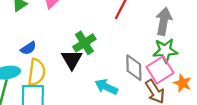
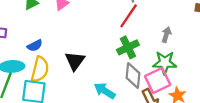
gray arrow: (164, 21) -> (166, 35), size x0.6
green cross: (84, 43) -> (128, 47), moved

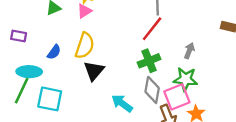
blue semicircle: (35, 46) -> (54, 52), turned -32
yellow semicircle: (40, 69) -> (85, 46), moved

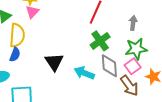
yellow semicircle: (85, 46) -> (17, 35), moved
pink square: (177, 97) -> (133, 66), size x0.7
cyan arrow: (122, 103) -> (84, 73), moved

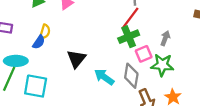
yellow semicircle: (17, 35) -> (45, 32), moved, size x0.6
green cross: (100, 41) -> (129, 37), moved
pink square: (133, 66) -> (144, 54), moved

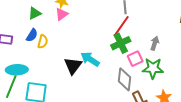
blue semicircle: (39, 42) -> (32, 35), moved
cyan arrow: (104, 77) -> (90, 59), moved

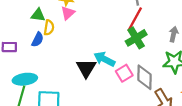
green triangle: (35, 13) -> (38, 15), turned 40
yellow semicircle: (43, 42) -> (49, 28), moved
pink square: (135, 59) -> (124, 73), moved

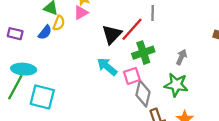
red line: (135, 19) -> (132, 29), moved
black triangle: (86, 68) -> (112, 34), moved
pink square: (124, 73) -> (132, 76), moved

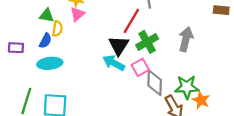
black triangle: (112, 34) -> (119, 45), moved
gray arrow: (181, 57) -> (186, 39), size x1.5
cyan ellipse: (24, 69) -> (50, 63), moved
green star: (176, 85) -> (187, 87), moved

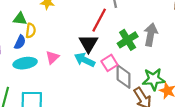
pink triangle: (77, 14) -> (52, 57), moved
green cross: (147, 42) -> (128, 40), moved

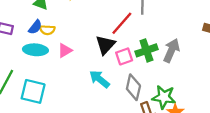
yellow semicircle: (31, 31) -> (47, 30), moved, turned 72
cyan arrow: (85, 60) -> (99, 79), moved
pink square: (109, 63) -> (124, 56), moved

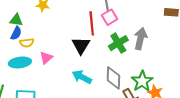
red line: (122, 23) -> (92, 23), turned -35
blue semicircle: (35, 27) -> (16, 33), moved
pink square: (124, 56) -> (110, 17), moved
green star: (164, 97) -> (142, 81), turned -30

